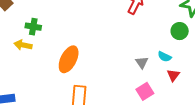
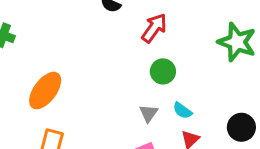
green circle: (180, 31) -> (163, 71), moved

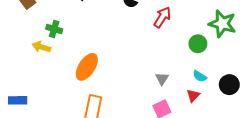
green circle: (163, 71) -> (198, 44), moved
cyan semicircle: (182, 111) -> (200, 76), moved

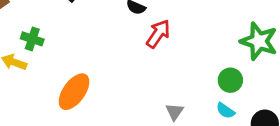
red arrow: (162, 17) -> (158, 34), moved
green circle: (198, 44) -> (230, 80), moved

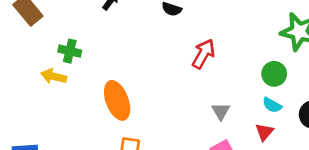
red arrow: (158, 34) -> (203, 54), moved
orange ellipse: (74, 92) -> (117, 100), turned -51

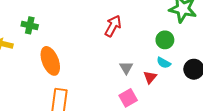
green cross: (70, 51) -> (30, 25), moved
red triangle: (264, 132) -> (150, 77), moved

